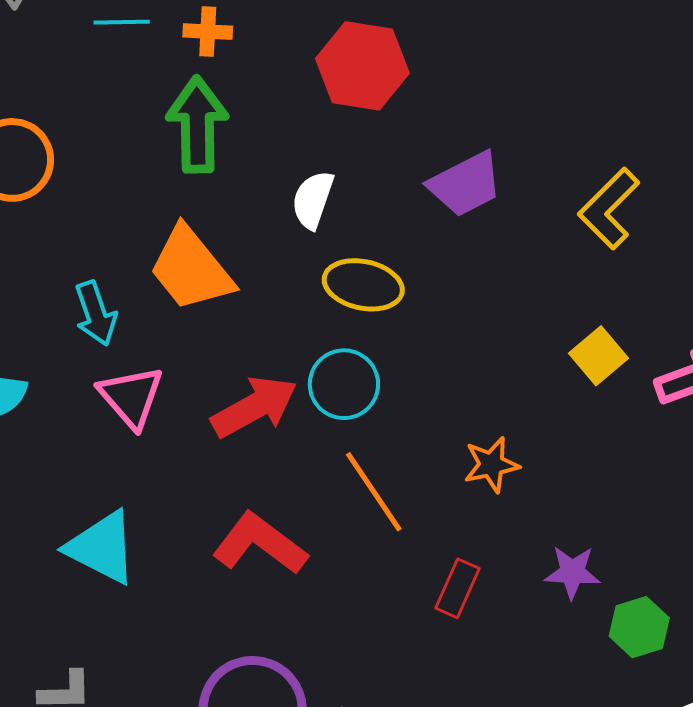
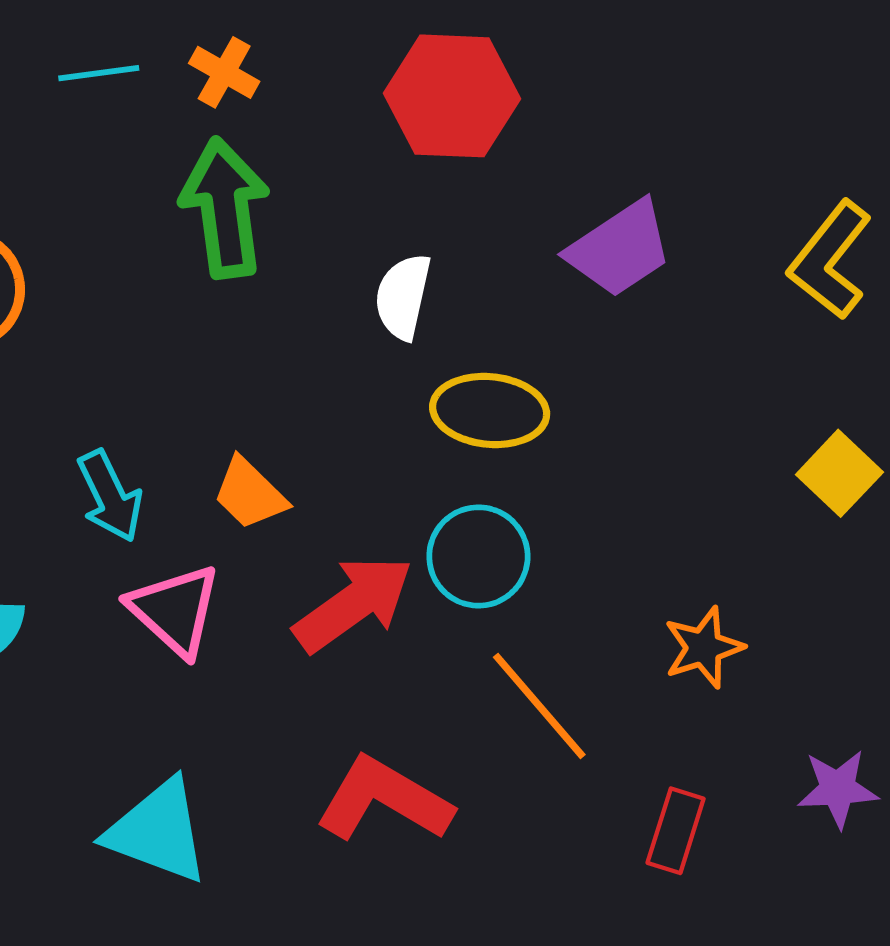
orange cross: (208, 32) -> (224, 72), turned 33
orange trapezoid: (191, 269) -> (250, 494), moved, size x0.6

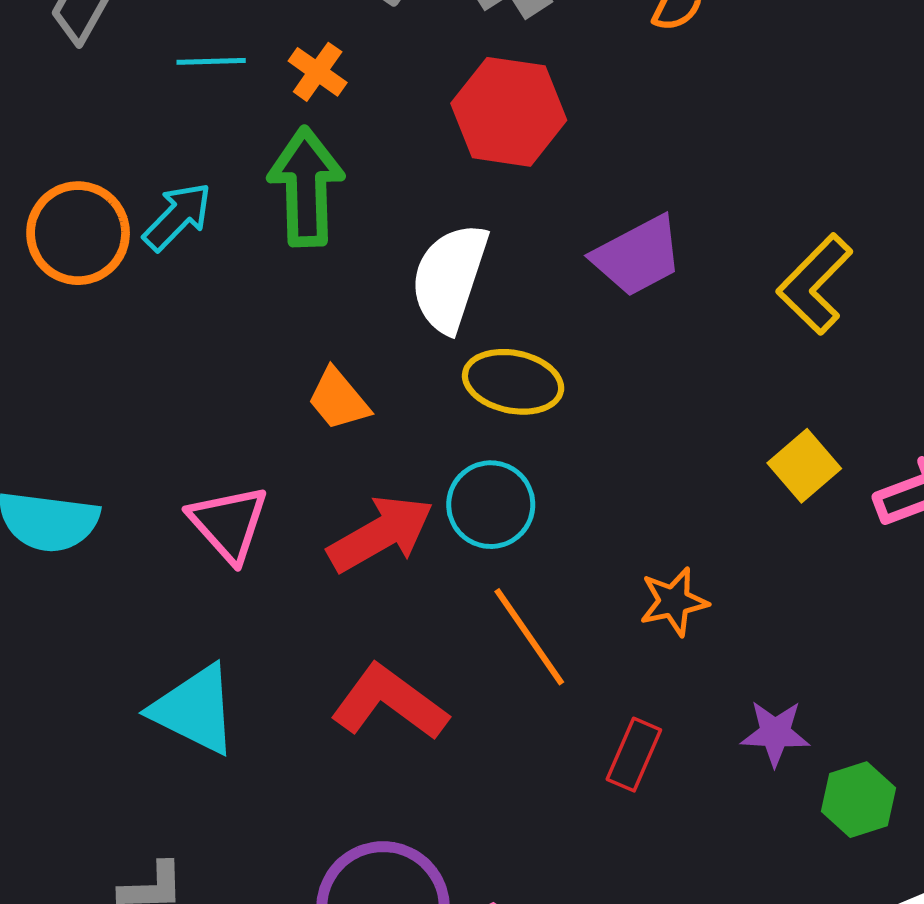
white semicircle: (403, 297) -> (449, 278), size x1.5
orange trapezoid: (250, 494) -> (338, 399), moved
cyan arrow: (110, 496) -> (177, 217), moved, turned -116

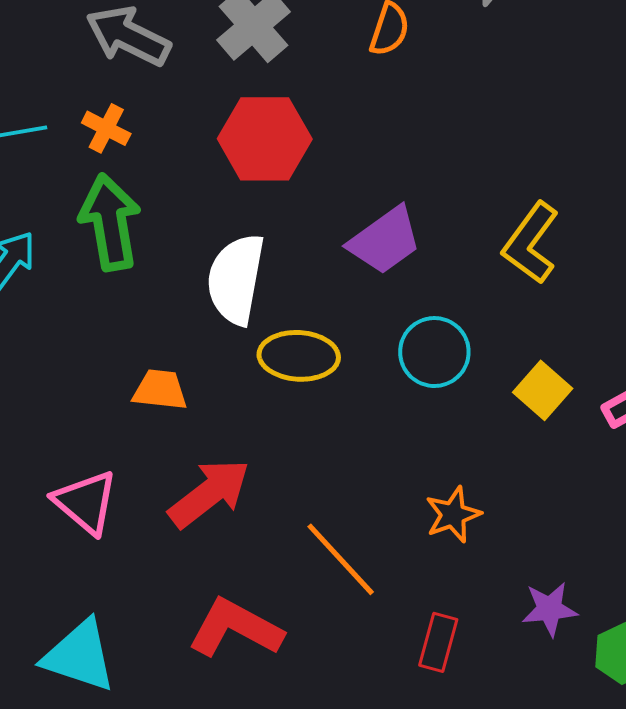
orange trapezoid: (338, 399) -> (160, 390), turned 144
cyan circle: (491, 505) -> (434, 352), moved

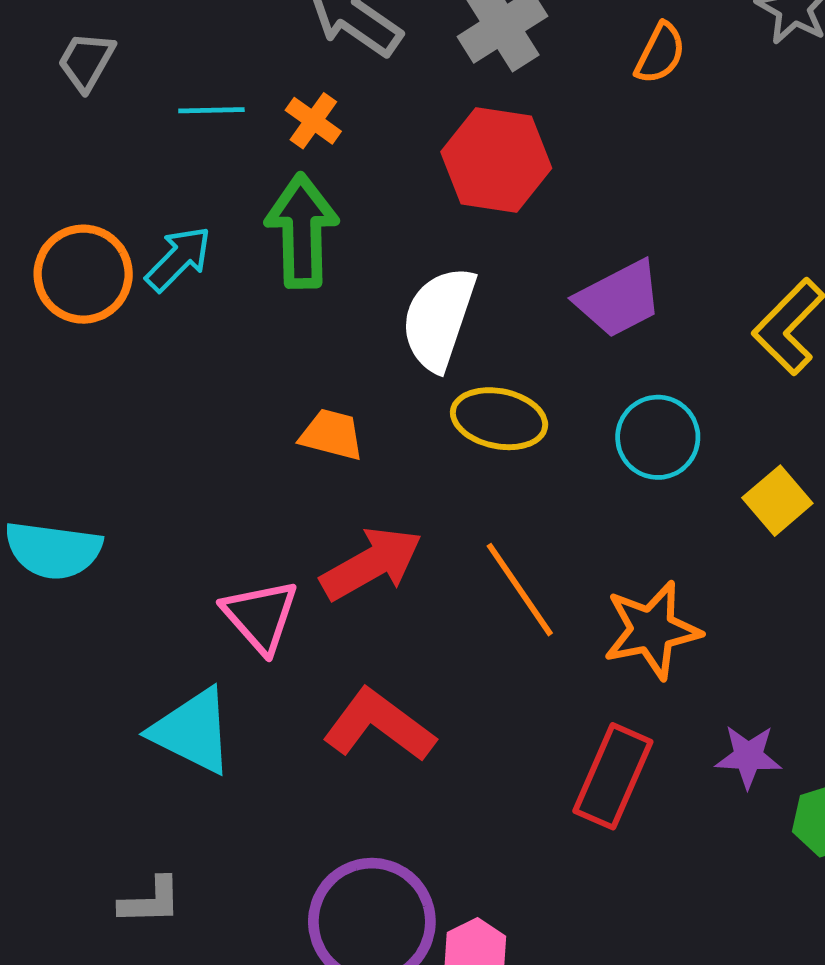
pink triangle: (86, 502) -> (260, 616), moved
orange star: (453, 515) -> (652, 630), size x1.5
orange line: (341, 559) -> (520, 590), moved
red rectangle: (438, 642) -> (613, 776), size x1.5

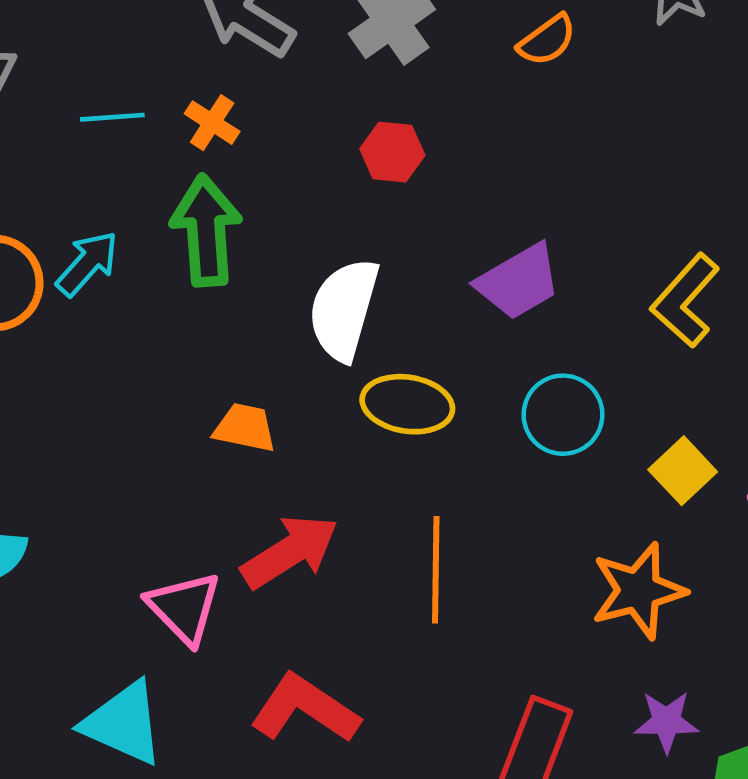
orange semicircle: (660, 53) -> (547, 40), turned 30
red hexagon: (496, 160) -> (392, 152), size x0.6
orange line: (520, 590) -> (436, 570), turned 38
orange star: (652, 630) -> (638, 591), moved

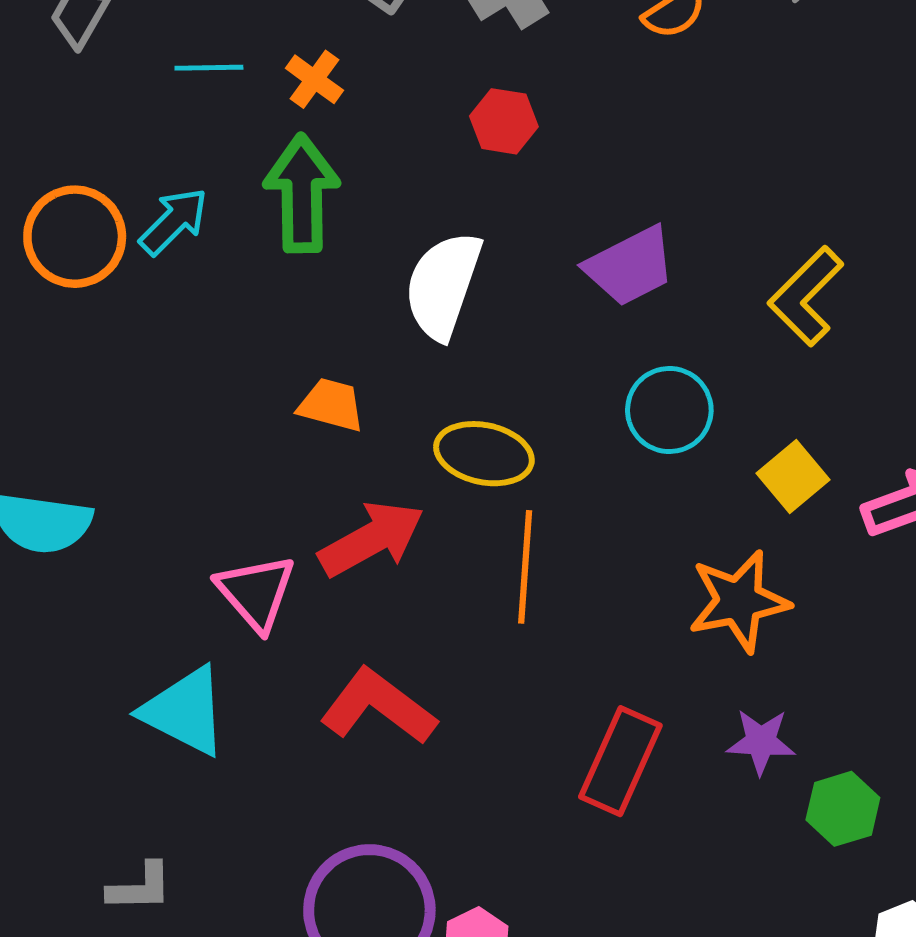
yellow ellipse: (407, 404) -> (484, 454), moved

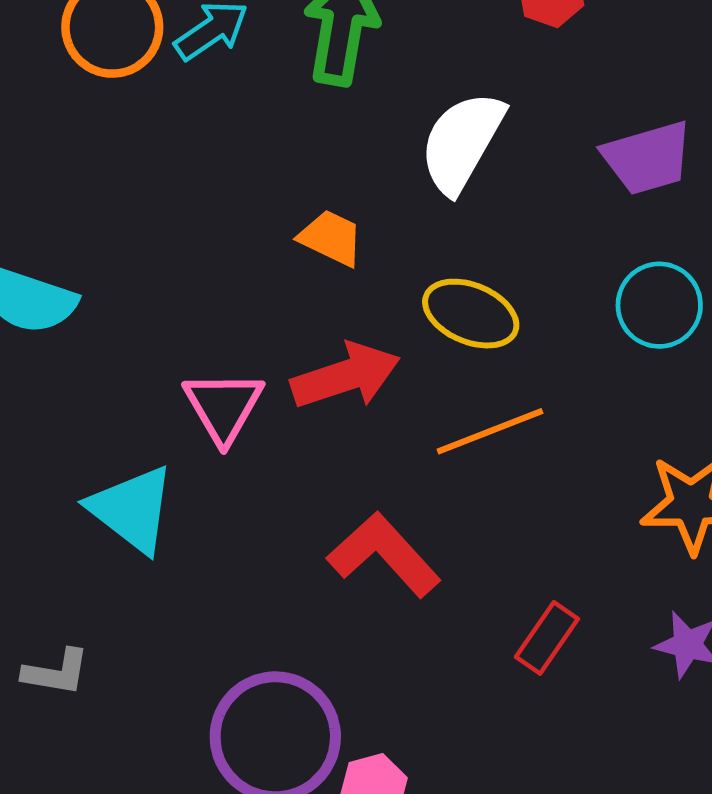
orange line: (525, 567) -> (490, 431), turned 54
red L-shape: (378, 707) -> (384, 555), moved
red rectangle: (620, 761) -> (547, 638), size x0.7

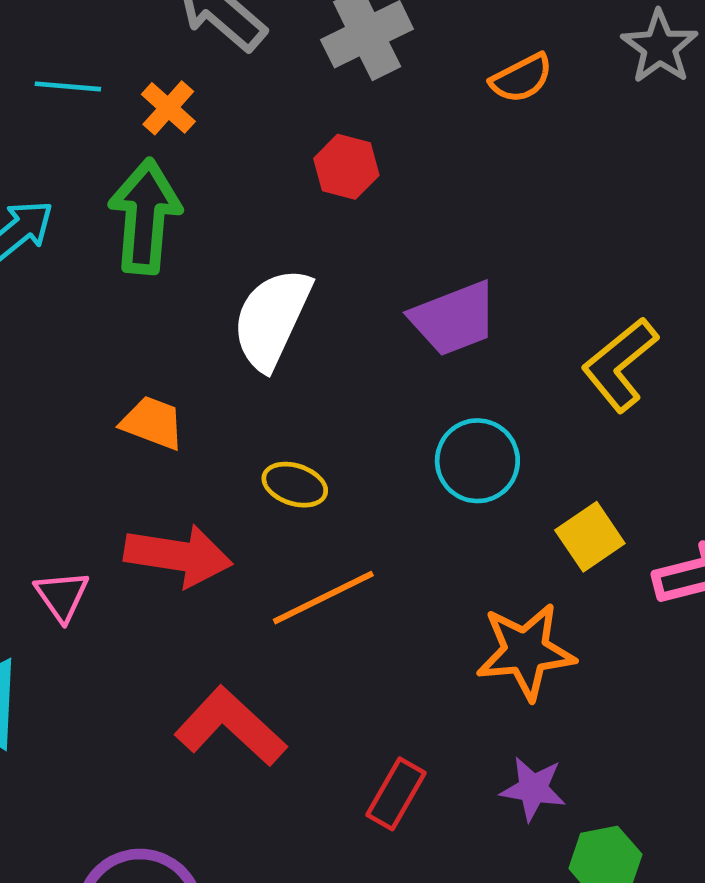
yellow ellipse: (471, 314) -> (295, 485), size x0.7
red arrow: (346, 376) -> (178, 556), turned 32
pink triangle: (223, 407) -> (62, 596), size x0.7

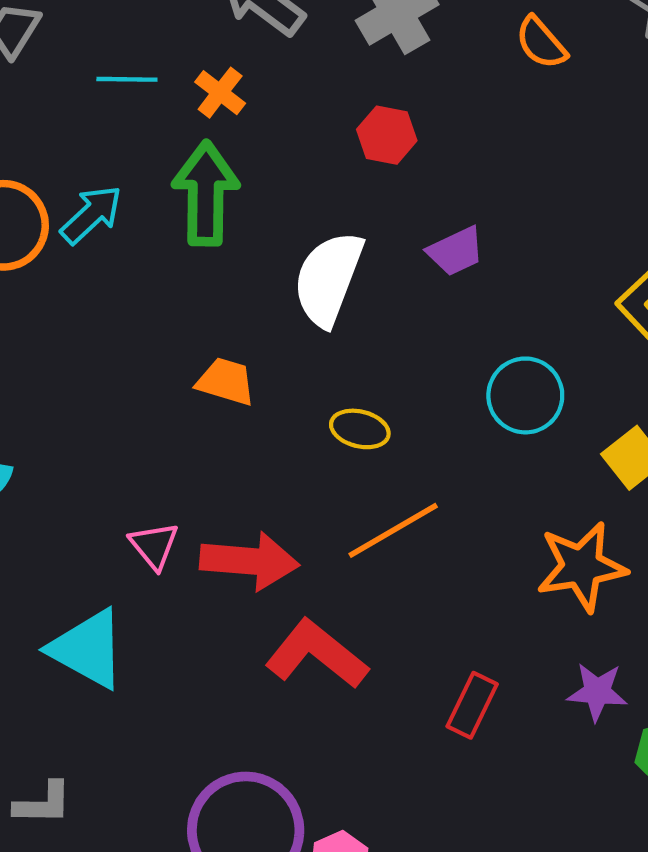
orange semicircle: (521, 78) -> (541, 43), turned 80
purple trapezoid: (454, 318) -> (456, 251), moved, size x0.7
red arrow: (178, 556) -> (249, 561), moved

